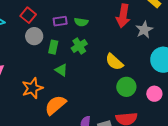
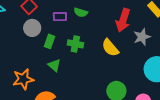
green semicircle: (81, 22) -> (81, 12), moved
green cross: (79, 46) -> (75, 44), turned 35
yellow semicircle: (114, 62) -> (110, 48), moved

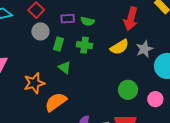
green semicircle: (81, 12) -> (87, 21), moved
gray star: (142, 37) -> (144, 49), moved
yellow semicircle: (110, 48) -> (119, 47), turned -78

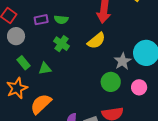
green rectangle: (59, 44) -> (24, 63), moved, turned -48
green cross: (85, 45) -> (61, 44), turned 35
gray star: (144, 49) -> (123, 61), moved
green triangle: (65, 68) -> (45, 69), turned -40

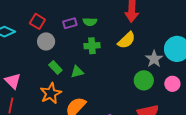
green cross: (61, 44) -> (92, 46), turned -35

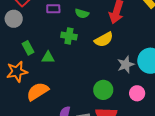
green semicircle: (90, 22) -> (82, 13), moved
gray circle: (46, 41) -> (14, 19), moved
green circle: (144, 80) -> (103, 90), moved

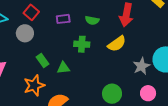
green circle: (103, 90) -> (112, 94), moved
pink circle: (137, 93) -> (148, 93), moved

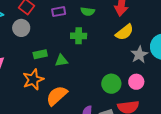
yellow semicircle: (117, 44) -> (124, 32), moved
green rectangle: (43, 61) -> (40, 54), turned -64
pink circle: (148, 93) -> (136, 82), moved

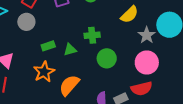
green cross: (79, 36) -> (92, 35), moved
pink circle: (136, 82) -> (147, 62), size x1.5
green circle: (111, 84) -> (107, 58), moved

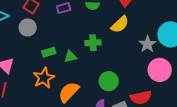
yellow semicircle: (129, 15) -> (120, 24), moved
green circle: (107, 58) -> (109, 81), moved
pink circle: (147, 62) -> (160, 70), moved

